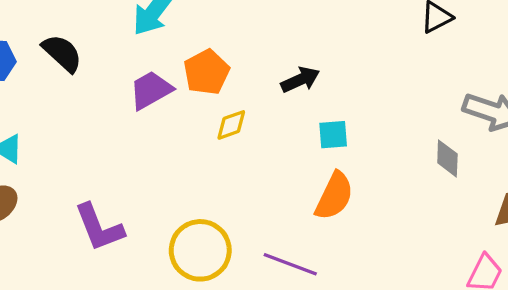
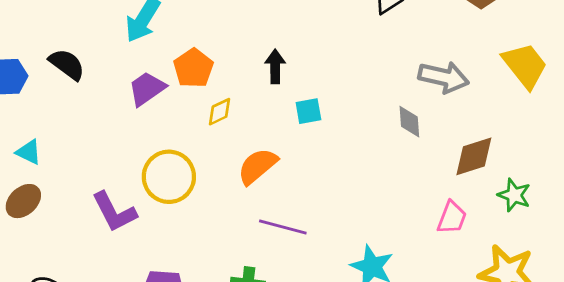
black arrow: (300, 80) -> (275, 66), turned -60
orange semicircle: (334, 196) -> (257, 166), moved, turned -150
yellow circle: (200, 250) -> (169, 177), moved

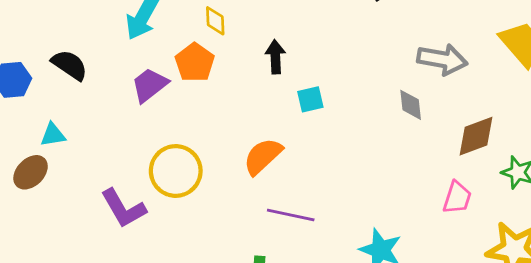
yellow diamond: (219, 112) -> (215, 21), moved, turned -64
cyan triangle: (29, 152) -> (53, 135), moved, turned -32
brown ellipse: (23, 201) -> (31, 172), moved

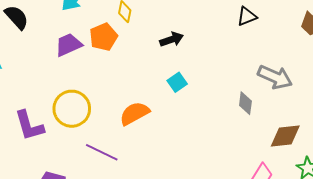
black arrow: (275, 57) -> (172, 39), moved, turned 60
cyan square: (310, 99) -> (177, 82), turned -36
purple line: (291, 215) -> (102, 152), moved

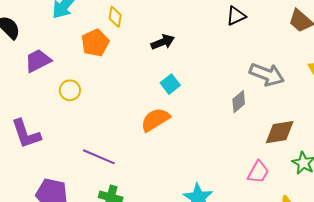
purple trapezoid: (68, 45) -> (38, 61), moved
gray diamond: (245, 103) -> (239, 102), turned 45
yellow circle: (72, 109) -> (70, 90), moved, size x0.6
orange semicircle: (134, 113) -> (155, 120), moved

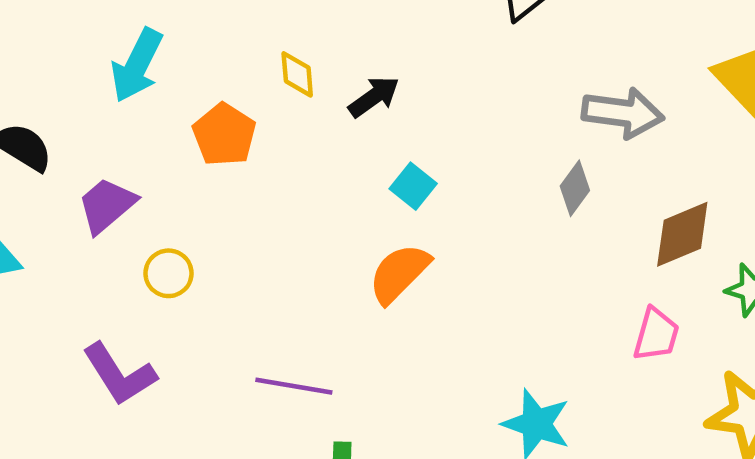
yellow diamond: (115, 17) -> (297, 74), moved
yellow circle: (70, 90) -> (168, 273), moved

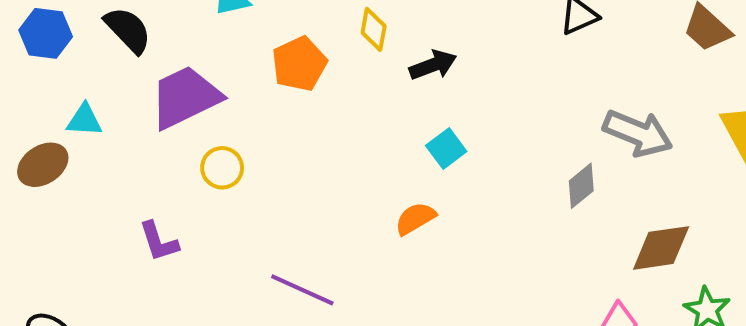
purple trapezoid: (107, 205) -> (185, 97), size x1.4
orange semicircle: (399, 273) -> (415, 218), size x0.7
purple L-shape: (119, 374) -> (159, 242), size x0.7

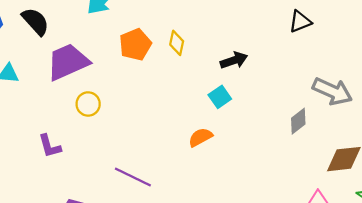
yellow diamond: (374, 29) -> (177, 43), moved
black arrow: (433, 65) -> (234, 60), moved

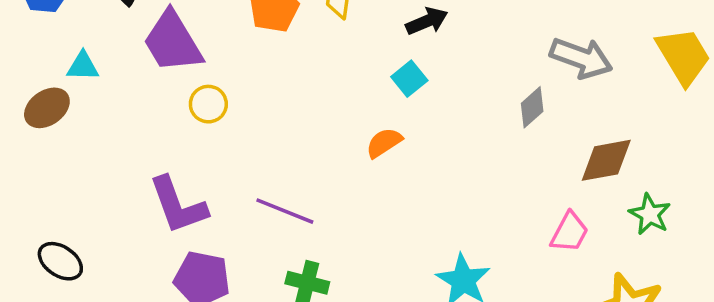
purple trapezoid: (68, 62) -> (173, 42), turned -93
purple L-shape: (50, 146) -> (178, 205), moved, size x1.6

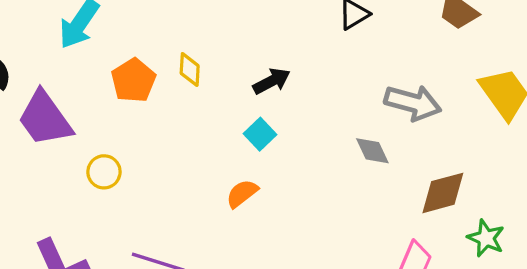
yellow circle: (208, 104) -> (104, 172), moved
gray diamond: (532, 107) -> (372, 151), turned -69

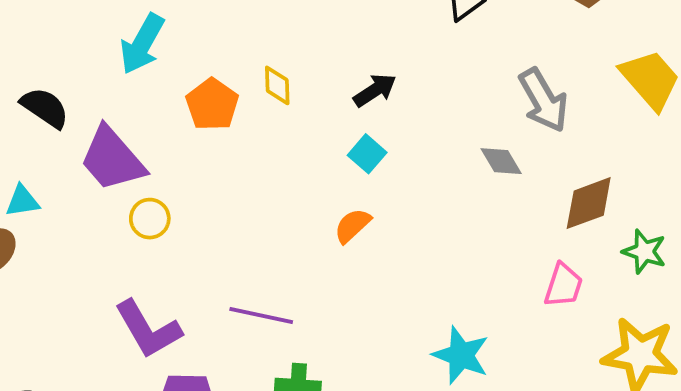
gray arrow: (413, 103) -> (543, 100), turned 50
yellow circle: (104, 172) -> (150, 219), moved

